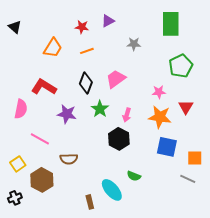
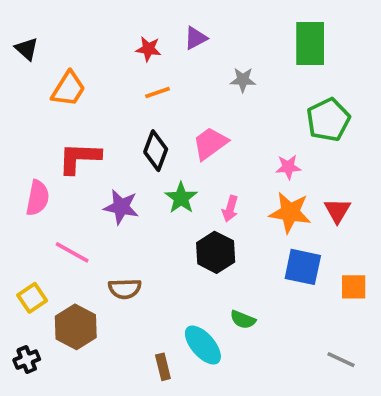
orange trapezoid: (53, 48) -> (68, 89), moved
red L-shape: (44, 87) -> (79, 158), turned -30
red triangle: (186, 107) -> (337, 211), moved
gray line: (188, 179) -> (341, 360), moved

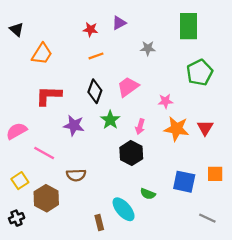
pink star: (288, 167) -> (165, 101), moved
pink semicircle: (38, 198) -> (17, 131), moved, turned -130
blue square: (303, 267) -> (184, 182), moved

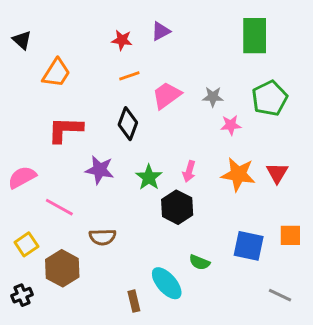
gray star: (148, 48) -> (213, 97), moved
pink trapezoid: (128, 87) -> (167, 95), moved
pink star: (165, 101) -> (231, 125), moved
green star: (110, 120) -> (149, 177), moved

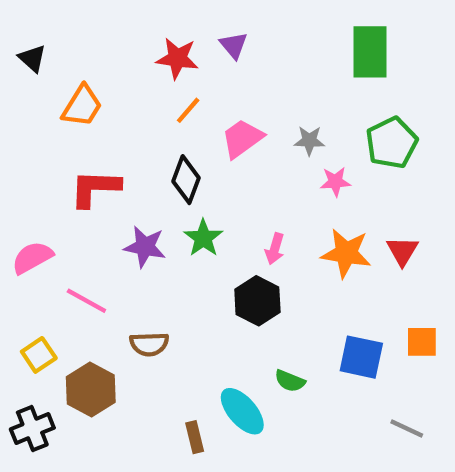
purple triangle: (161, 31) -> (234, 45), turned -42
red star: (122, 40) -> (177, 58), size x1.4
orange line: (129, 76) -> (188, 110), turned -30
green star: (149, 177) -> (203, 238), moved
black cross: (22, 295) -> (32, 428), size x1.4

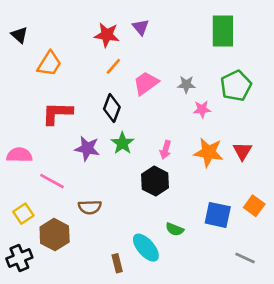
pink semicircle: (32, 257) -> (19, 155), turned 30
orange square: (422, 342) -> (254, 206), turned 36

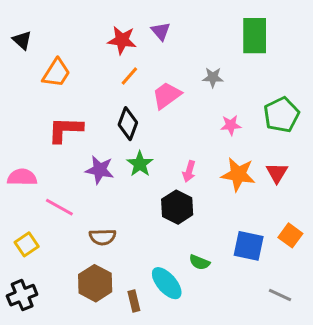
gray star: (186, 85) -> (213, 77), moved
green pentagon: (236, 86) -> (281, 115), moved
brown hexagon: (55, 235) -> (95, 283), moved

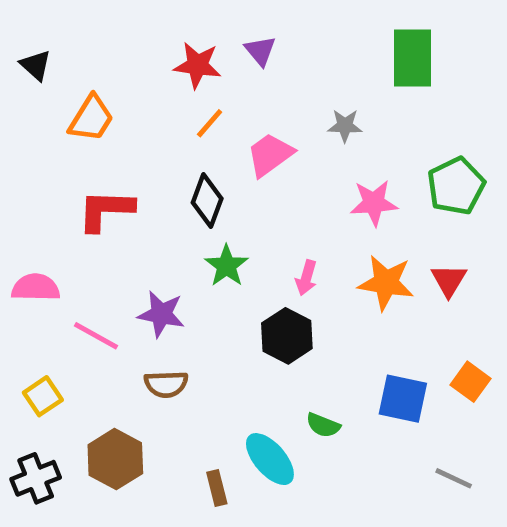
pink star: (231, 125) -> (374, 203), size x1.4
purple star: (100, 170) -> (161, 314), moved
brown hexagon: (95, 283) -> (115, 459), moved

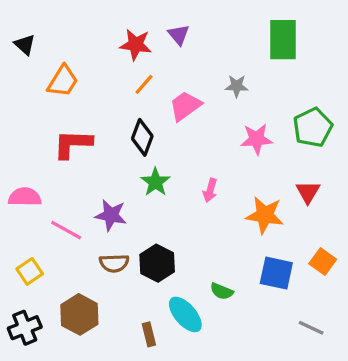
orange star: (386, 283) -> (265, 215), moved
black hexagon: (287, 336) -> (157, 263), moved

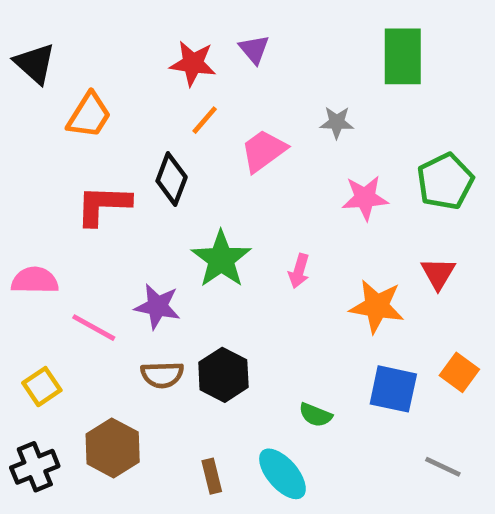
black triangle: (25, 45) -> (35, 63), size x1.4
black diamond: (142, 137) -> (172, 179), moved
green star: (155, 182) -> (221, 259), size x1.4
cyan ellipse: (185, 314) -> (282, 474), moved

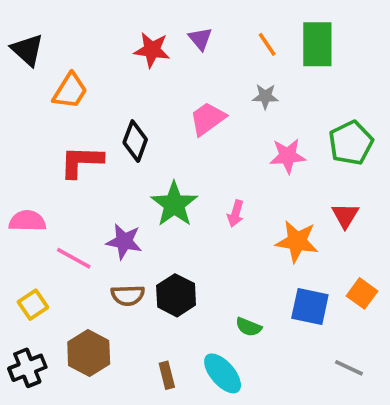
orange line: (205, 120) -> (267, 44), moved, turned -75

